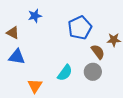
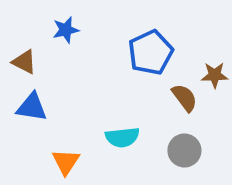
gray circle: (93, 72) -> (184, 150), moved
cyan semicircle: (65, 73) -> (122, 137), turned 48

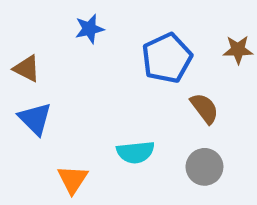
blue star: (66, 30) -> (89, 29), moved
brown star: (215, 75) -> (238, 50), moved
blue triangle: (32, 107) -> (35, 119), turned 36

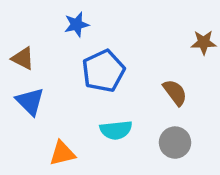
blue pentagon: (167, 58) -> (103, 71), moved
orange triangle: (73, 179) -> (62, 153), turned 44

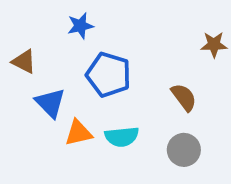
blue pentagon: (103, 71) -> (109, 75), turned -30
blue triangle: (30, 101) -> (50, 103), moved
orange triangle: (62, 153) -> (79, 133), moved

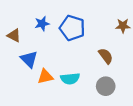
blue star: (80, 26) -> (42, 24), moved
blue pentagon: (109, 75) -> (72, 28), moved

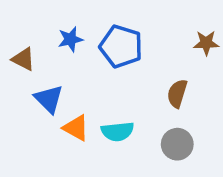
brown semicircle: (106, 56) -> (177, 94), turned -126
orange triangle: (45, 76) -> (76, 128), turned 42

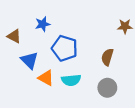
blue pentagon: (121, 46) -> (65, 48), moved

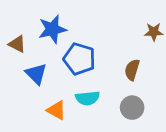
blue star: (43, 24) -> (52, 29), size x1.5
orange triangle: (46, 78) -> (56, 110), moved

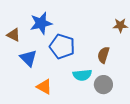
cyan semicircle: (88, 98) -> (82, 75), moved

